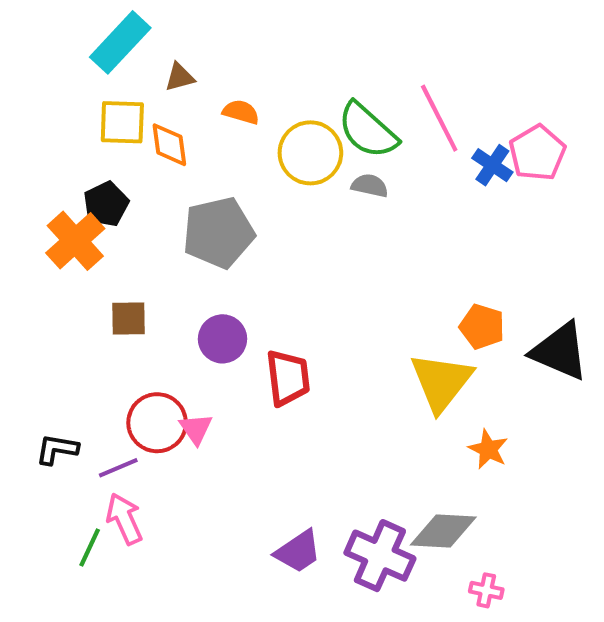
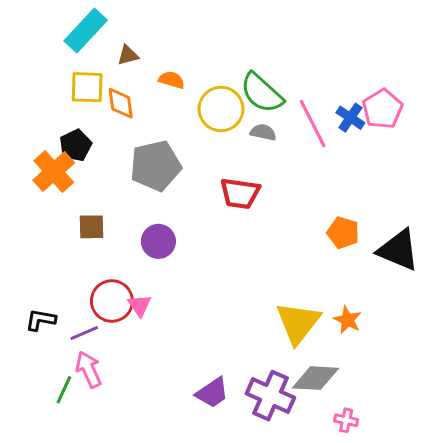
pink line: (439, 118) -> (313, 124), moved
red trapezoid: (288, 378) -> (240, 193), moved, turned 105
yellow triangle: (441, 382) -> (298, 323), moved

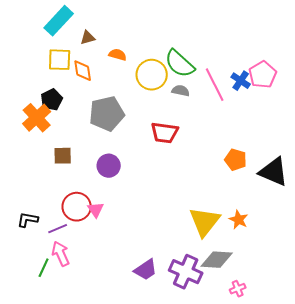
pink cross: (346, 420) -> (238, 289), turned -35

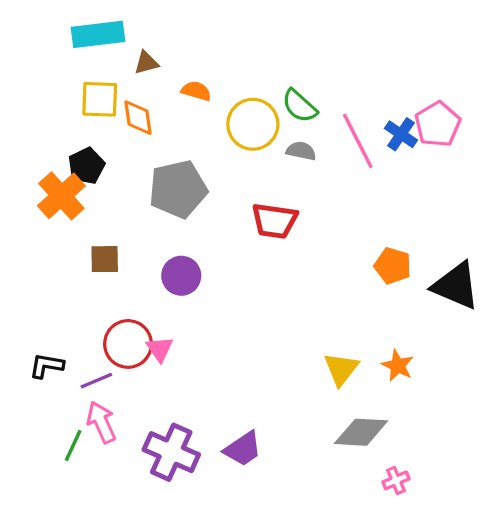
cyan rectangle: (59, 21) -> (98, 34), turned 40
green semicircle: (180, 64) -> (299, 106), size x0.7
yellow triangle: (205, 222) -> (341, 369), size x0.7
purple cross: (186, 272) -> (171, 452), moved

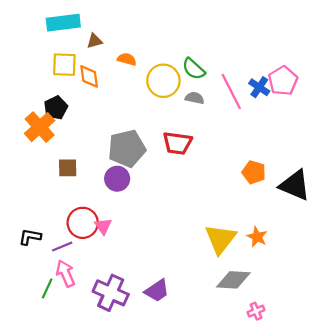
gray pentagon: (178, 189) -> (127, 149), moved
yellow triangle: (341, 369) -> (220, 239), size x1.4

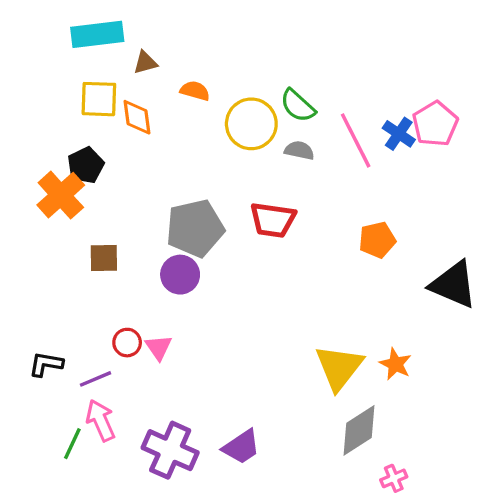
orange pentagon: (254, 172) -> (377, 240), moved, turned -30
red circle: (83, 223) -> (127, 343), size x0.6
gray diamond: (233, 280) -> (359, 430), turned -36

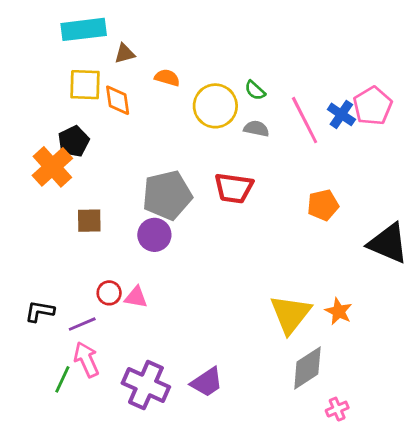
green semicircle: (298, 106) -> (255, 90), size x0.7
pink triangle: (159, 347) -> (136, 297), turned -45

